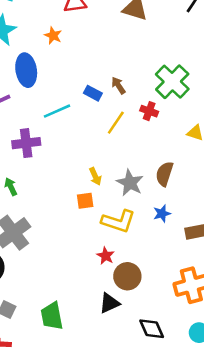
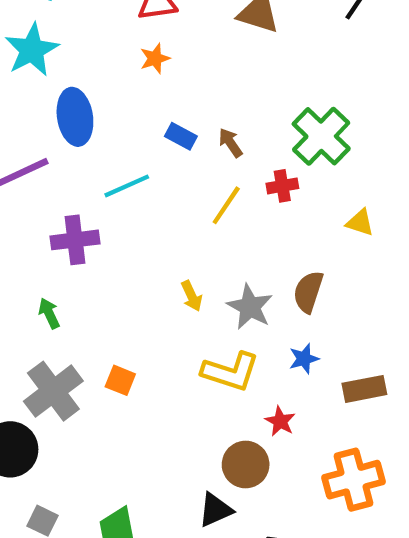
orange star: (53, 36) -> (155, 59), moved, turned 30
blue rectangle: (93, 93) -> (181, 136), moved
red cross: (149, 111) -> (282, 186), turned -30
orange square: (85, 201) -> (120, 380), moved, turned 30
red star: (106, 256) -> (280, 421), moved

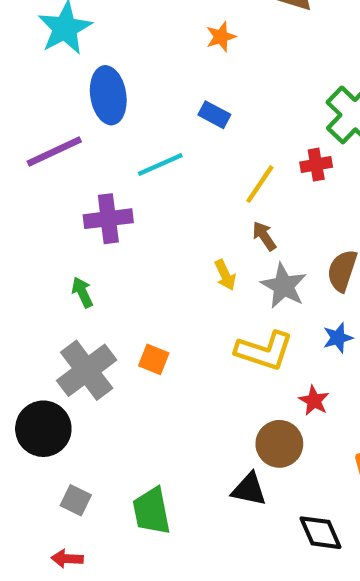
orange star: (155, 59) -> (221, 37), moved
brown arrow: (230, 143) -> (264, 236), moved
black triangle: (215, 510) -> (249, 489), turned 36

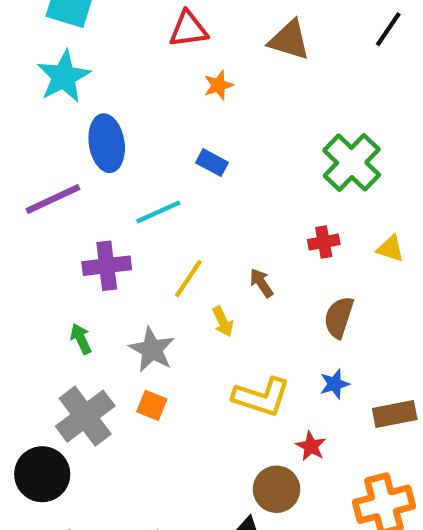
red cross: (316, 165) -> (324, 242), moved
yellow line: (260, 184) -> (188, 279), moved
gray star: (284, 286) -> (152, 350), moved

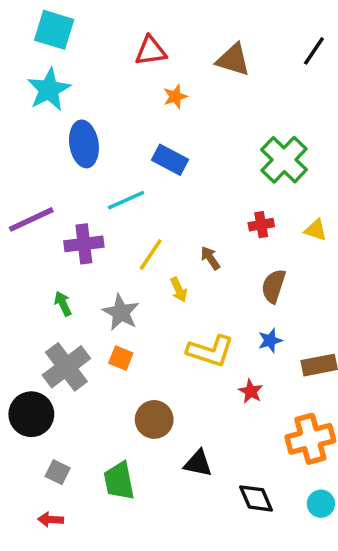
blue rectangle: (212, 163) -> (170, 160), size x1.4
purple line: (53, 199) -> (31, 219), moved
brown circle: (276, 489) -> (154, 419), moved

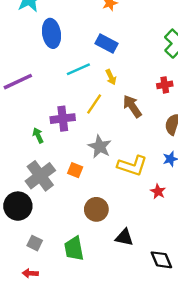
purple cross: (84, 244) -> (63, 119), moved
brown arrow: (210, 258) -> (132, 106), size x1.5
yellow arrow: (179, 290) -> (111, 77), moved
gray star: (121, 312) -> (100, 147), moved

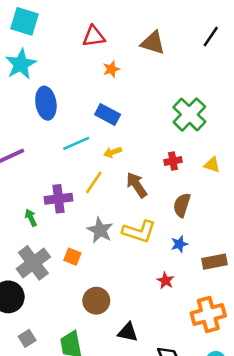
yellow arrow: (111, 77) -> (113, 152), turned 96
yellow L-shape: (132, 166) -> (139, 231), moved
gray square: (35, 243) -> (27, 338), turned 32

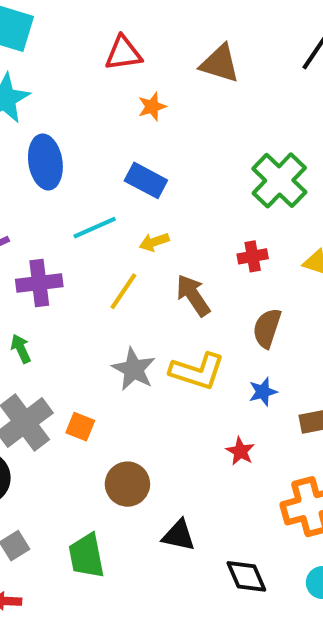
purple cross: (59, 199) -> (39, 283), moved
orange square: (72, 257) -> (80, 427), moved

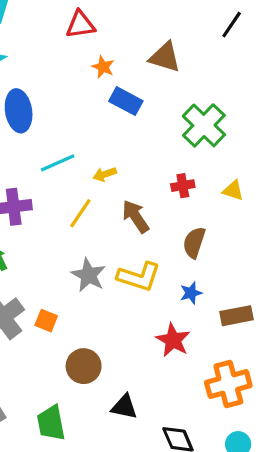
brown triangle: (220, 63) -> (165, 57), moved
orange star: (152, 107) -> (103, 67), turned -30
blue rectangle: (146, 180) -> (126, 101), moved
red star: (240, 451) -> (173, 340), size x1.5

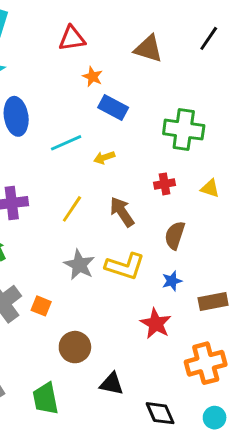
brown triangle: (165, 57) -> (148, 49), moved
green cross: (204, 125) -> (184, 130), turned -36
cyan line: (58, 163) -> (66, 143), moved
yellow arrow: (105, 174) -> (104, 157), moved

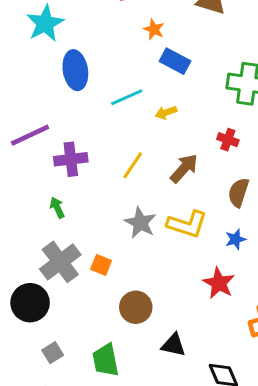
red cross: (165, 184) -> (228, 140), turned 30
brown arrow: (122, 212) -> (184, 168), turned 76

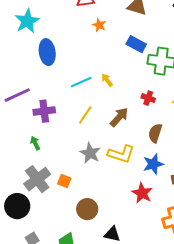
blue rectangle: (175, 61) -> (136, 44), moved
cyan line: (127, 97) -> (81, 82), moved
yellow arrow: (166, 112) -> (107, 80), turned 72
blue star: (235, 239) -> (153, 164), size x1.5

